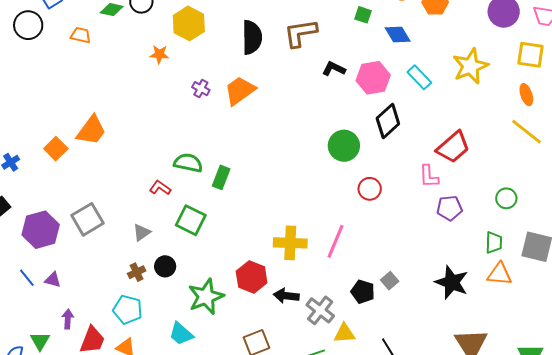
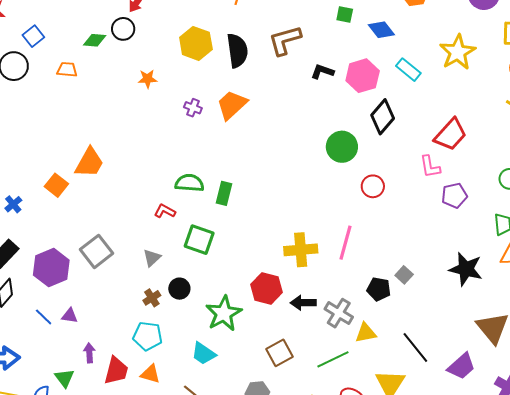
yellow hexagon: (189, 23) -> (196, 43), moved

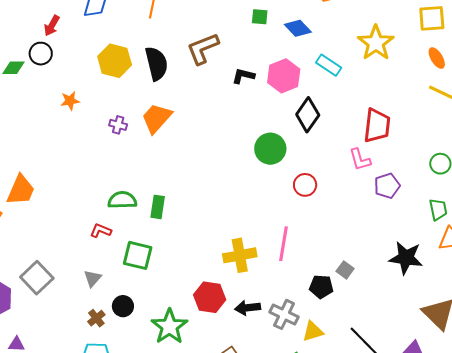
red trapezoid: (450, 135) -> (377, 126), turned -30

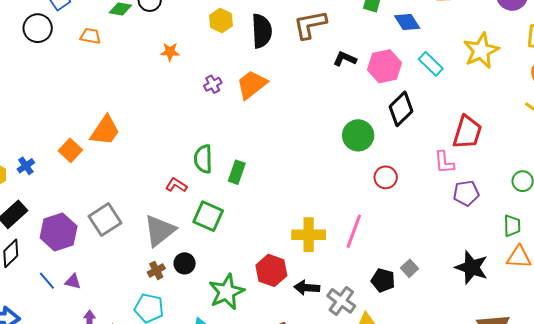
yellow hexagon: (115, 61) -> (221, 21), size x0.7
purple cross: (118, 125) -> (213, 84), turned 36
green semicircle: (122, 200) -> (203, 159), turned -100
gray triangle: (93, 278) -> (160, 231), size x1.8

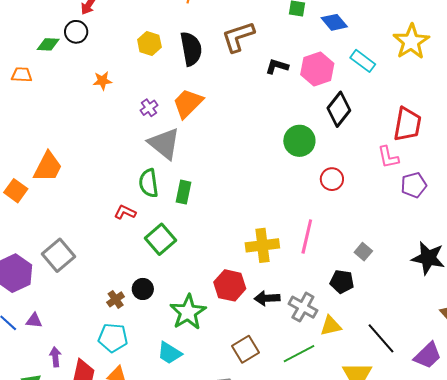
green square: (208, 216) -> (161, 239), turned 32
gray triangle: (160, 231) -> (164, 144), moved, turned -36
gray square: (409, 268) -> (363, 252), moved

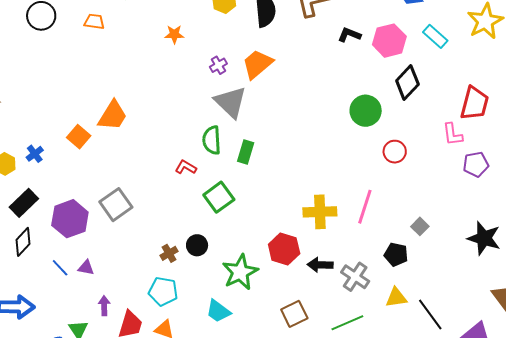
yellow triangle: (331, 326) -> (396, 298), moved

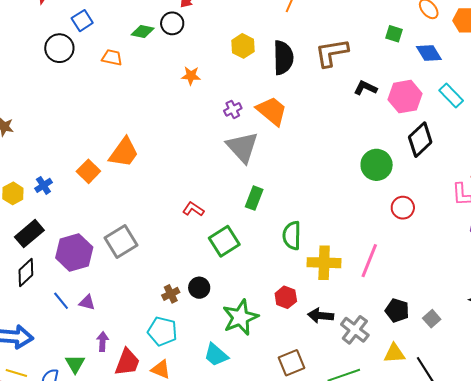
orange trapezoid: (257, 64) -> (272, 111), turned 76
green semicircle: (212, 140) -> (292, 236), moved
gray square: (420, 226) -> (432, 319), moved
red hexagon: (284, 249) -> (286, 297), size x0.7

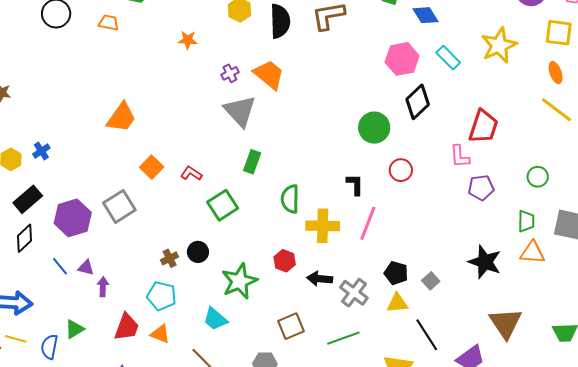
black L-shape: (365, 88) -> (355, 185), moved, turned 65
orange square: (88, 171) -> (152, 167), moved
purple arrow: (103, 342) -> (103, 287), moved
yellow triangle: (394, 353) -> (397, 303), moved
green triangle: (75, 364) -> (74, 329), turned 30

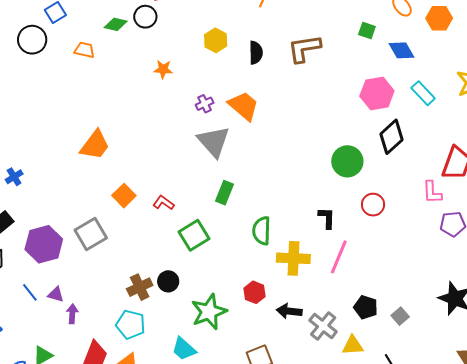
black semicircle: (280, 21) -> (256, 53), size x0.7
brown cross: (170, 258) -> (140, 287), size x1.4
yellow triangle: (397, 303) -> (353, 345), moved

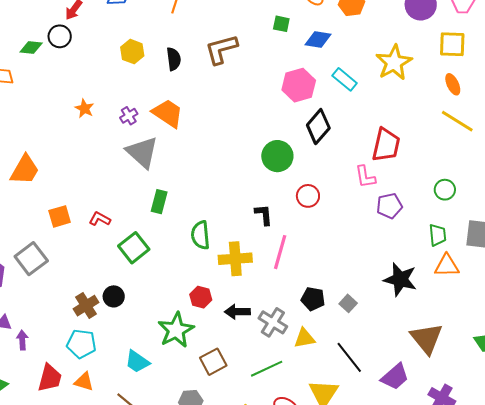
blue diamond: (401, 50) -> (318, 39), turned -44
orange star: (163, 69) -> (84, 108), moved, turned 30
orange square: (124, 196) -> (60, 216), turned 35
green star: (209, 312) -> (176, 330), moved

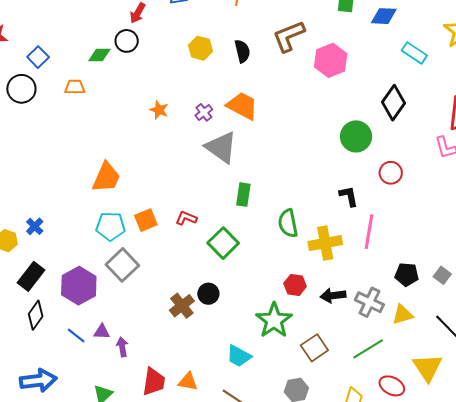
pink hexagon: (299, 85) -> (331, 60), moved
cyan pentagon: (81, 344) -> (111, 226), moved

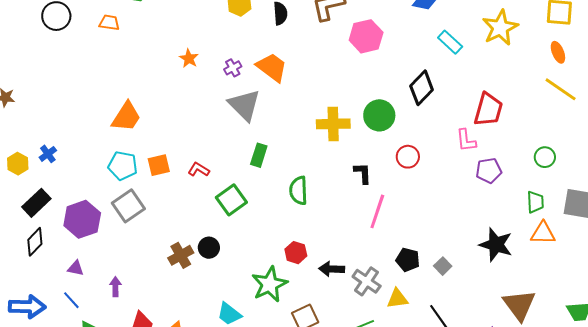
yellow cross: (325, 243) -> (333, 124), moved
purple triangle: (102, 332) -> (76, 268), moved
blue line: (76, 335) -> (71, 300), moved

